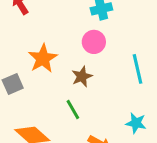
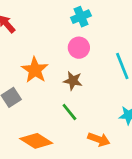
brown star: (82, 76) -> (73, 81), turned -30

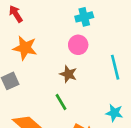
orange star: (35, 70) -> (25, 48), moved, turned -30

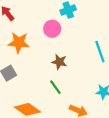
pink circle: (78, 45) -> (52, 29), moved

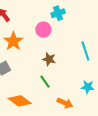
orange star: (19, 43) -> (13, 41), turned 30

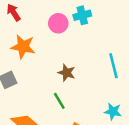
pink circle: (43, 30) -> (58, 23), moved
orange star: (13, 41) -> (23, 47), turned -30

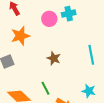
orange star: (23, 47) -> (20, 36), turned -30
green line: (59, 101) -> (45, 88), moved

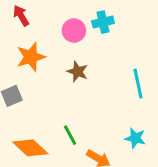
brown star: (54, 58) -> (78, 72), moved

